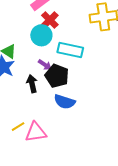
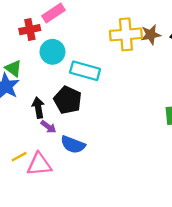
red cross: (50, 20) -> (30, 30), moved, turned 30
purple arrow: (45, 65) -> (48, 127), moved
blue semicircle: (65, 102) -> (73, 145), moved

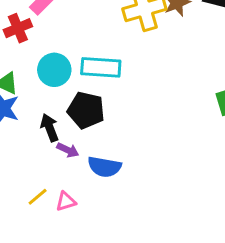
cyan circle: (52, 52) -> (54, 70), moved
pink triangle: (39, 164) -> (66, 201), size x0.6

